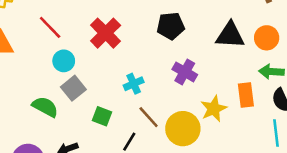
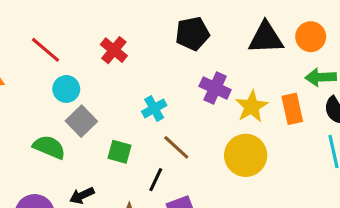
red cross: (106, 33) -> (114, 50), size x0.7
yellow star: (214, 109) -> (252, 106), moved
yellow circle: (183, 129) -> (246, 155), moved

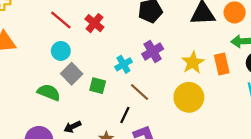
red line: (46, 50) -> (61, 20), moved
purple cross: (215, 88) -> (153, 51), moved, turned 35
green square: (120, 152) -> (98, 86), moved

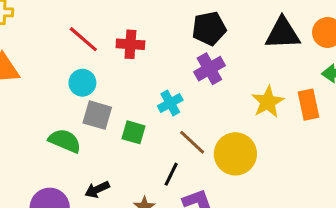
red cross: (94, 23) -> (130, 44), turned -36
purple cross: (153, 51) -> (209, 69), moved
gray square: (72, 74) -> (97, 115), turned -30
yellow circle: (189, 97) -> (235, 154), moved

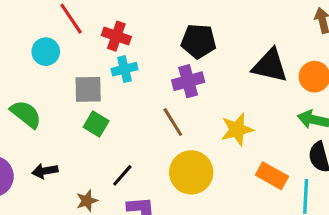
cyan circle: (82, 83) -> (46, 52), moved
cyan cross: (170, 103) -> (125, 69), moved
orange rectangle: (308, 105) -> (272, 176), moved, turned -64
gray square: (97, 115) -> (88, 89), moved, turned -32
brown line: (192, 142) -> (173, 122), moved

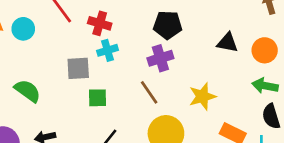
cyan circle: (46, 52) -> (23, 29), moved
black triangle: (270, 66) -> (227, 43), size x0.7
green square: (96, 124) -> (98, 98), moved, turned -30

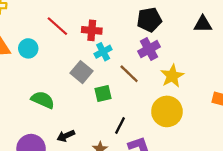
gray square: (78, 68) -> (82, 72), turned -35
brown line: (149, 92) -> (129, 74), moved
yellow star: (202, 96) -> (172, 76), moved

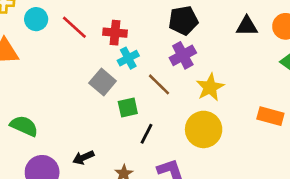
cyan circle: (28, 48) -> (36, 19), moved
green semicircle: (43, 100) -> (24, 126), moved
black line: (120, 125) -> (147, 134), moved

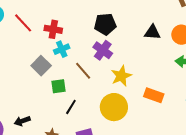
purple cross: (183, 55) -> (103, 50), turned -30
orange rectangle: (270, 116) -> (154, 95), moved

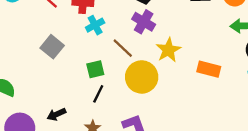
gray square: (41, 66) -> (52, 47), moved
black line: (71, 107) -> (98, 94), moved
yellow circle: (114, 107) -> (142, 77), moved

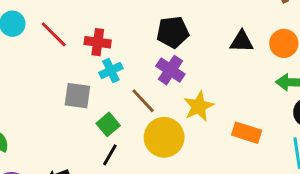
gray square: (52, 47) -> (77, 96), moved, turned -35
green square: (95, 69) -> (108, 124), turned -30

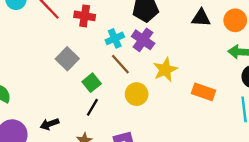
cyan cross: (111, 71) -> (115, 38), moved
gray square: (77, 96) -> (67, 59), turned 35
yellow circle: (164, 137) -> (137, 94), size x0.7

